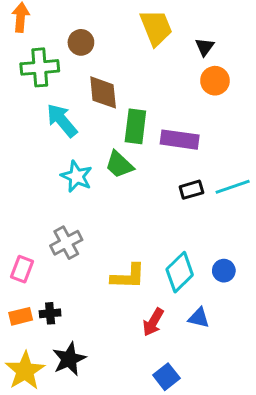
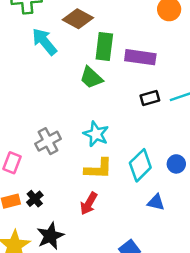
brown diamond: (103, 92) -> (78, 19), turned -56
cyan star: (77, 176) -> (96, 134), moved
black cross: (50, 313) -> (35, 199), turned -35
red arrow: (153, 322) -> (89, 204), moved

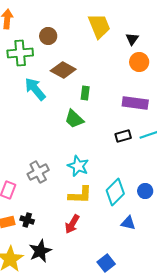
green rectangle: (104, 46) -> (85, 93), size x0.6
purple rectangle: (140, 57) -> (135, 103), moved
black cross: (35, 199) -> (27, 220), turned -32

